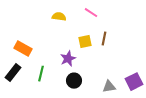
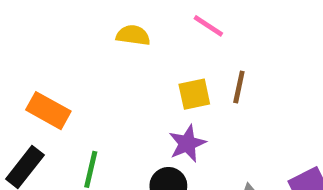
purple star: (68, 59) -> (187, 144), moved

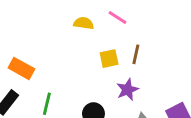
yellow semicircle: (133, 35) -> (84, 23), moved
purple star: (187, 144) -> (127, 90), moved

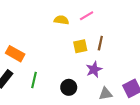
pink line: (118, 18) -> (87, 16), turned -64

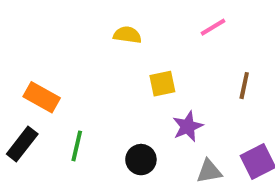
pink line: (87, 16) -> (213, 27), moved
brown line: (100, 43) -> (244, 86), moved

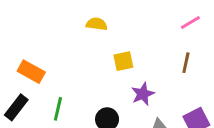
pink line: (213, 27) -> (190, 23), moved

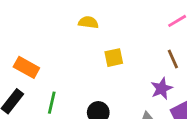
brown line: (186, 63) -> (173, 59), turned -36
purple star: (143, 94) -> (162, 89), moved

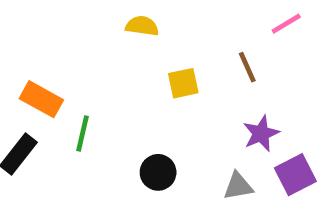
brown line: (173, 59) -> (247, 67), moved
green line: (52, 103) -> (83, 133), moved

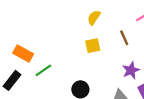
yellow semicircle: (142, 26) -> (94, 18), moved, turned -64
green line: (83, 133) -> (43, 70), turned 42

